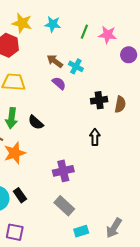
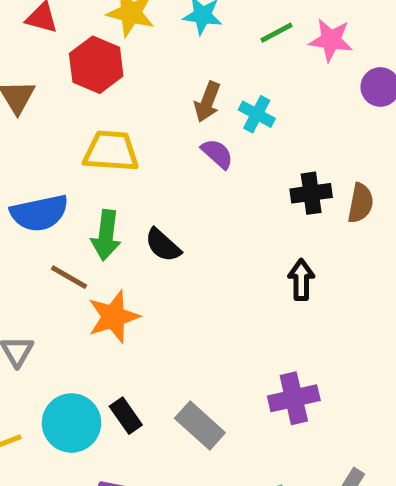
green line: (84, 32) -> (277, 33), turned 40
brown arrow: (55, 61) -> (207, 102), turned -105
purple cross: (63, 171) -> (294, 398), moved
gray rectangle: (64, 206) -> (200, 425), moved

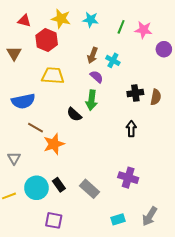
green line: (277, 33) -> (121, 27), turned -40
green arrow: (106, 235) -> (92, 100), moved
purple cross: (294, 398) -> (128, 178), turned 30

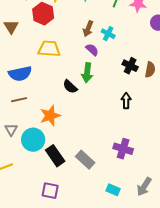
black cross: (135, 93) -> (130, 66), turned 35
brown line: (35, 128) -> (19, 100), moved, turned -42
black rectangle: (59, 185) -> (55, 156), size x1.5
cyan circle: (36, 188) -> (33, 140), moved
cyan rectangle: (118, 219) -> (113, 190), turned 40

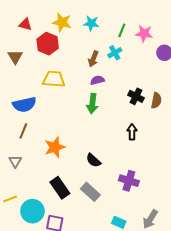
cyan cross: (108, 34) -> (115, 53), moved, turned 32
purple semicircle: (92, 50) -> (97, 80), turned -56
black semicircle: (70, 87) -> (93, 160), moved
brown line: (19, 100) -> (23, 131), turned -56
cyan circle: (33, 140) -> (32, 211), moved

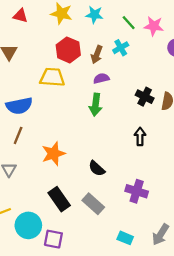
green line: (122, 30) -> (129, 23), turned -64
red hexagon: (48, 44) -> (68, 50), moved

